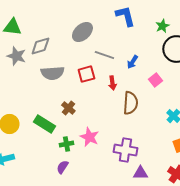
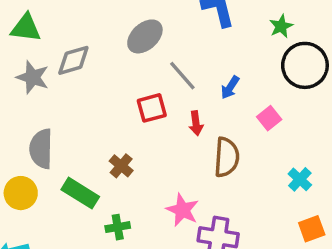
gray line: (104, 55) -> (182, 76), turned 30
gray semicircle: (52, 73) -> (41, 149), moved, turned 95
pink star: (89, 137) -> (182, 210), moved

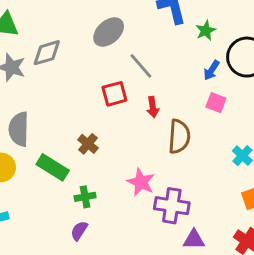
green star: (281, 26) -> (206, 31), moved
blue arrow: (230, 88) -> (212, 70), moved
pink square: (269, 118) -> (216, 103), turned -30

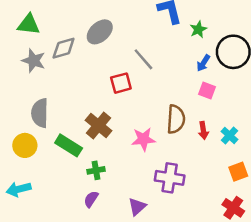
gray ellipse: (109, 32) -> (100, 32), moved
red arrow: (153, 107) -> (203, 130), moved
brown cross: (88, 144) -> (98, 125), size x1.5
pink star: (141, 182) -> (143, 139), moved, turned -30
purple triangle: (194, 239) -> (137, 207), moved, turned -42

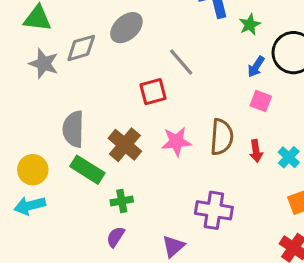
gray semicircle: (40, 113) -> (73, 129), moved
pink star: (143, 139) -> (176, 142), moved
cyan arrow: (19, 189) -> (30, 206), moved

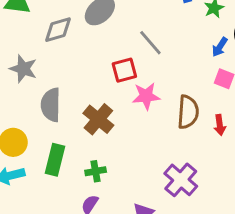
gray star: (44, 64) -> (23, 69), moved
pink star: (176, 142) -> (146, 96), moved
green rectangle: (87, 170) -> (55, 160), moved, turned 72
purple cross: (214, 210) -> (181, 180), turned 32

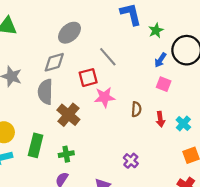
gray diamond: (58, 30) -> (54, 62), moved
gray semicircle: (51, 105) -> (45, 92), moved
brown semicircle: (188, 112) -> (136, 109), size x0.6
purple cross: (181, 180) -> (131, 161), size x0.6

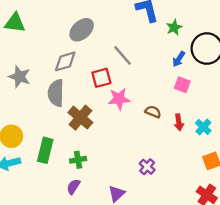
brown semicircle: (136, 109) -> (153, 112), turned -72

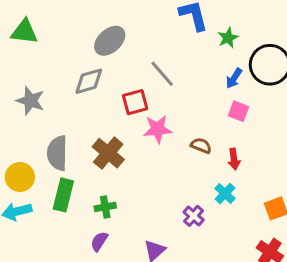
gray semicircle: (56, 93) -> (57, 153), moved
cyan cross: (203, 127) -> (225, 193), moved

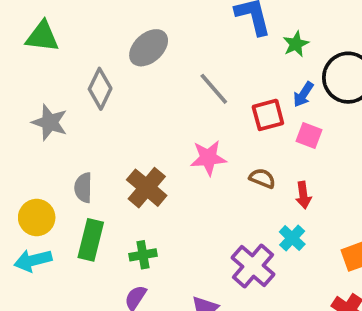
gray diamond: (89, 81) -> (100, 89), moved, turned -48
red square: (135, 102) -> (268, 115), moved
gray semicircle: (57, 153) -> (83, 188), size x0.7
purple cross: (194, 216) -> (253, 266), size x1.6

